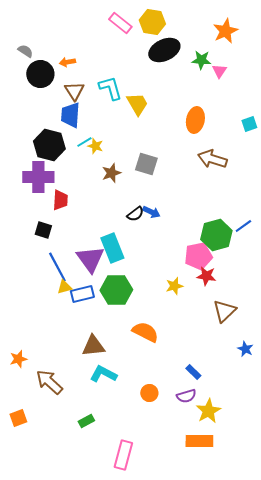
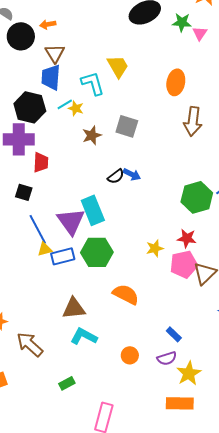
cyan L-shape: (110, 88) -> (93, 83), moved
brown arrow: (212, 159) -> (193, 121), turned -100
pink pentagon: (198, 256) -> (184, 264), moved

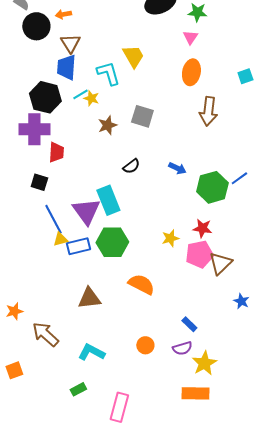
pink triangle: (200, 33) -> (190, 37), moved
blue arrow: (132, 174) -> (177, 168), moved
cyan L-shape: (84, 336) -> (91, 352), moved
green rectangle: (67, 383) -> (78, 389), moved

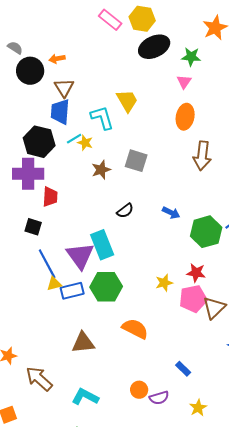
purple semicircle: (182, 348) -> (159, 398), moved
yellow star: (204, 363) -> (198, 408), size x0.7

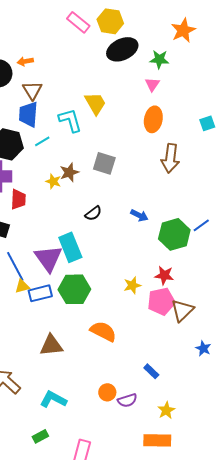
yellow star: (85, 143) -> (53, 181), moved

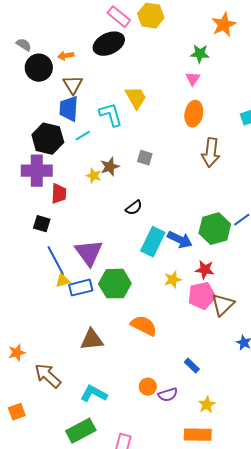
black ellipse: (122, 49) -> (109, 44), moved
gray square: (104, 163) -> (145, 158), size x0.7
blue arrow: (139, 215) -> (180, 240), moved, size x1.4
cyan rectangle: (70, 247) -> (153, 242), moved, turned 48
green rectangle: (40, 436) -> (81, 431), size x1.8

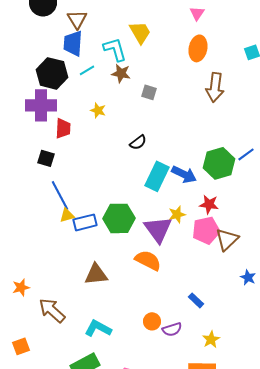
brown star: (110, 167) -> (121, 73), moved, turned 30
purple triangle: (89, 253) -> (158, 229), moved

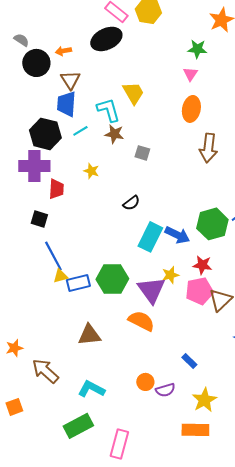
yellow star: (211, 339) -> (204, 400), size x1.4

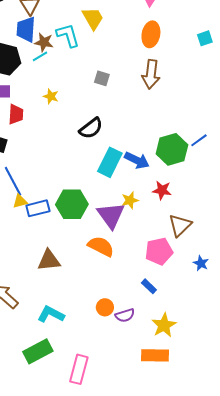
brown star: (114, 134) -> (44, 42), moved
brown arrow: (208, 148) -> (151, 74), moved
black semicircle: (131, 203) -> (91, 128), size x1.4
pink pentagon: (199, 291) -> (159, 251), moved

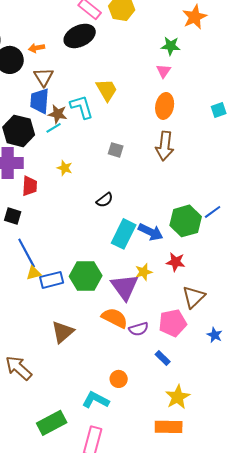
black semicircle: (91, 128) -> (105, 200), size x0.7
brown triangle: (49, 260) -> (63, 332), turned -35
cyan L-shape: (51, 314) -> (96, 400), moved
purple semicircle: (125, 315) -> (139, 329), moved

